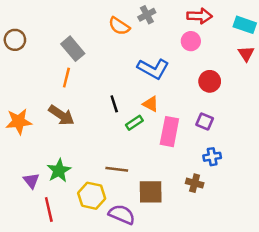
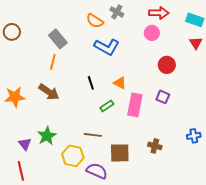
gray cross: (147, 15) -> (117, 12), turned -32
blue L-shape: (153, 69) -> (107, 47), moved
green rectangle: (134, 123) -> (107, 106), moved
blue cross: (212, 157) -> (194, 136), moved
red line: (49, 209) -> (21, 171), moved

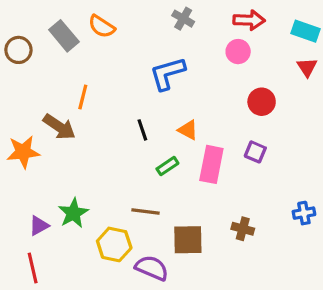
orange semicircle: (95, 21) -> (102, 26), moved
gray rectangle: (58, 39) -> (64, 36), moved
blue L-shape: (107, 47) -> (167, 73), turned 135
brown arrow: (49, 92) -> (59, 127), moved
purple triangle: (25, 144) -> (39, 226), turned 40

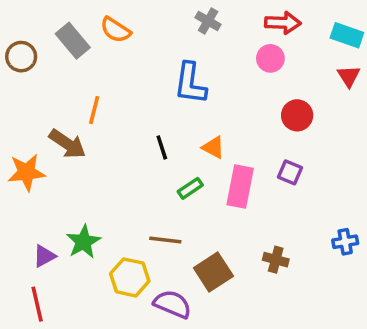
blue L-shape: (167, 73) -> (190, 83), turned -66
brown square: (188, 240) -> (213, 272), turned -32

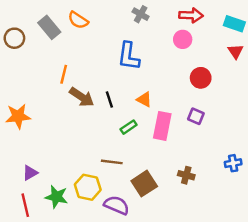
brown arrow: (67, 144) -> (82, 97), moved
green star: (83, 242) -> (56, 197), moved, turned -30

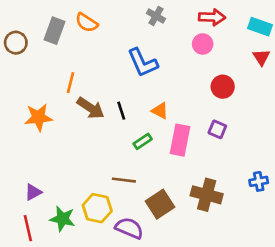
gray rectangle: (49, 27) -> (55, 31), turned 60
blue L-shape: (129, 56) -> (143, 63), turned -32
orange star: (18, 116) -> (38, 117), moved
brown cross: (186, 175) -> (207, 195), size x1.6

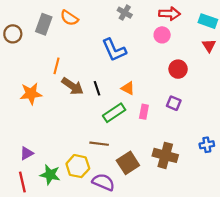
pink rectangle: (180, 140) -> (144, 112), size x0.6
green rectangle: (143, 141) -> (114, 113), size x1.5

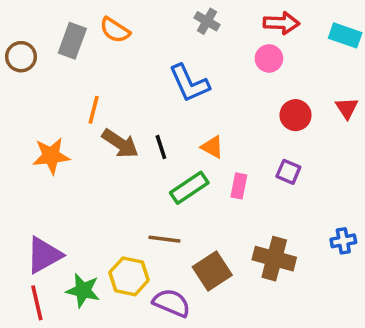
red triangle: (209, 46) -> (347, 108), moved
purple triangle: (27, 153) -> (44, 255), size x1.6

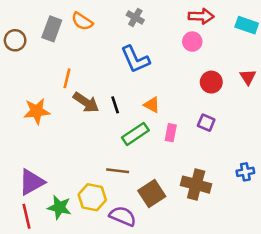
gray cross: (207, 21) -> (135, 18), moved

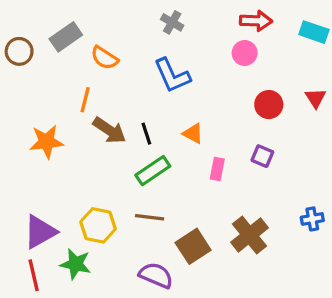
orange semicircle: (82, 21) -> (104, 58), moved
gray rectangle: (52, 29) -> (66, 37), turned 35
green rectangle: (135, 134) -> (153, 171), moved
brown cross: (196, 185) -> (249, 235), turned 36
yellow hexagon: (92, 197) -> (98, 225), moved

